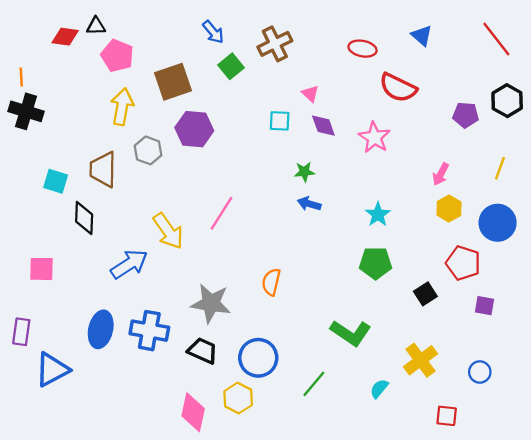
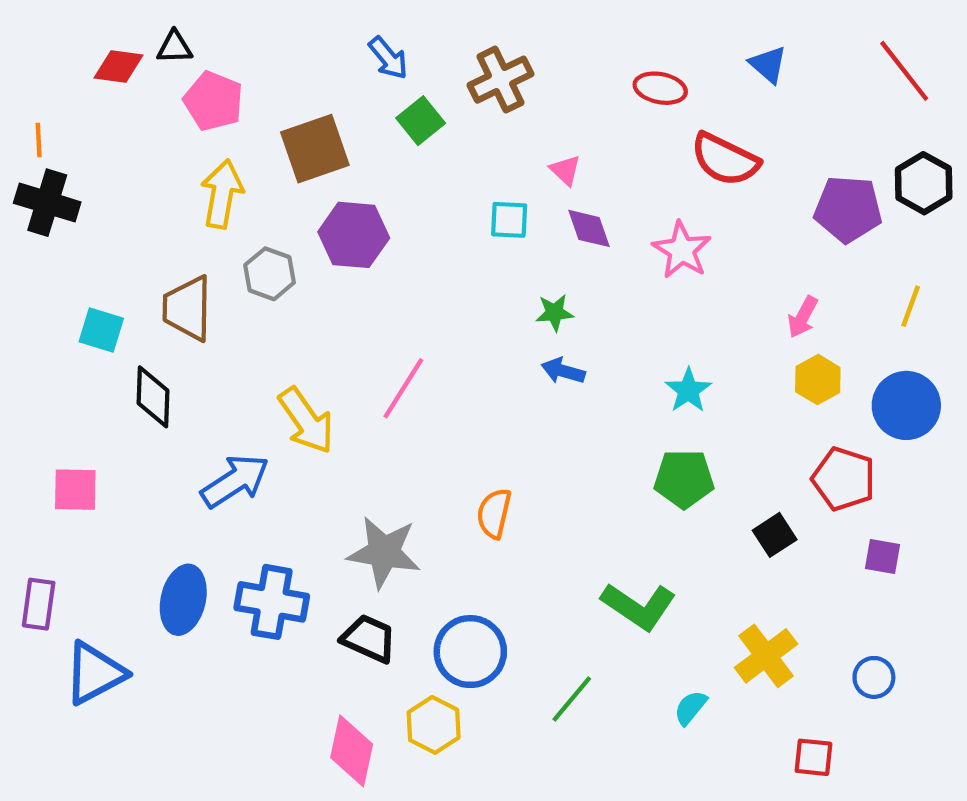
purple pentagon: (466, 115) -> (848, 209), size x1.4

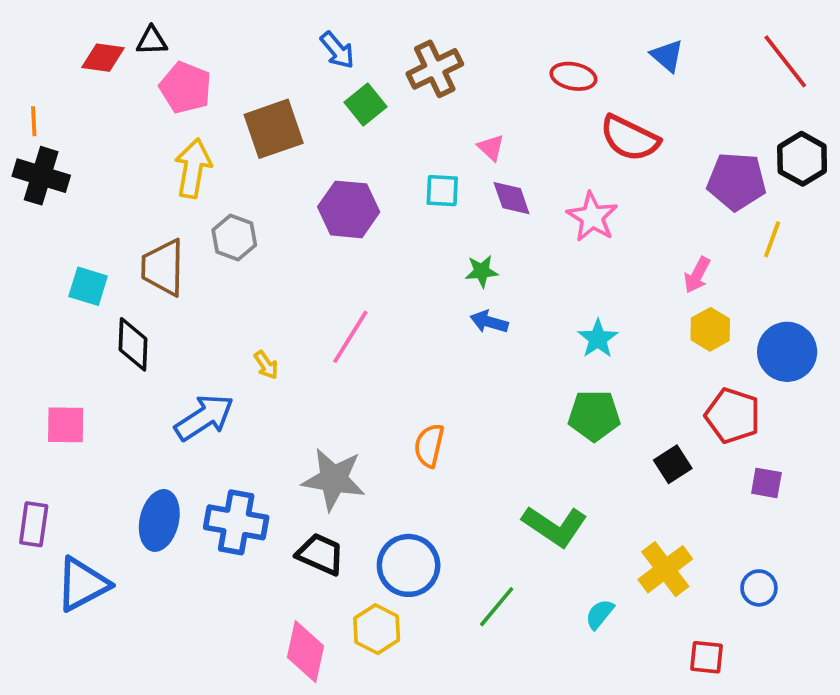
purple hexagon: (354, 235) -> (349, 209), moved
yellow line: (911, 306) -> (772, 239), moved
yellow arrow: (306, 421) -> (266, 365), size x0.5

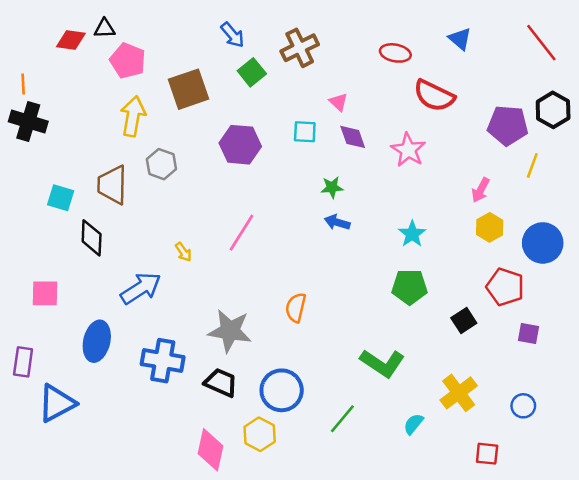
blue ellipse: (159, 520) -> (97, 341), moved

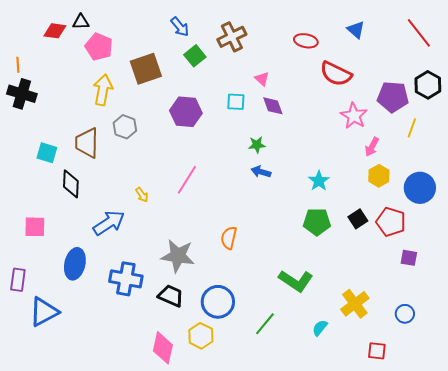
pink star: (408, 150) -> (354, 116), moved
black square: (464, 321) -> (358, 219), moved

